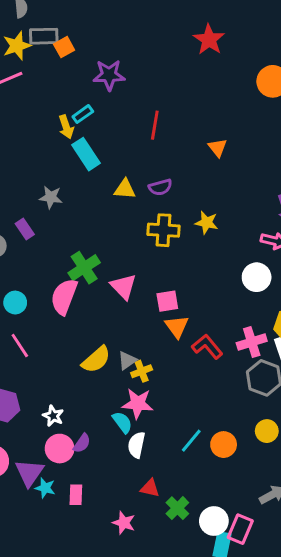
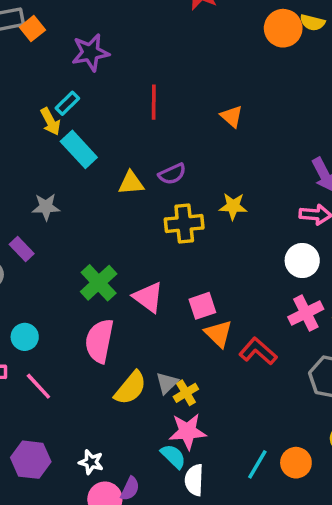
pink semicircle: (64, 297) -> (99, 341), moved
pink cross: (252, 342) -> (306, 313), moved

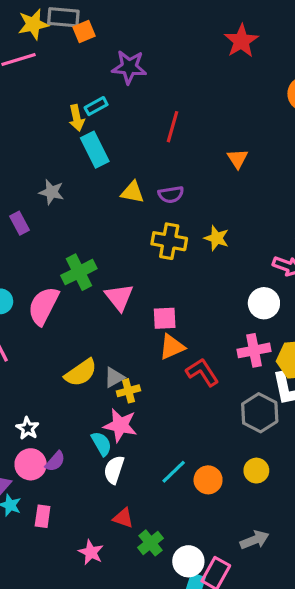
orange triangle: (219, 334) -> (172, 347), turned 36
pink semicircle: (99, 341) -> (43, 306), moved

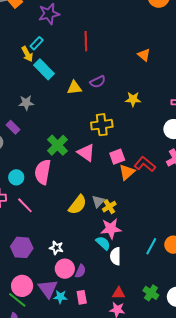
orange triangle: (238, 159) -> (144, 55), moved
yellow cross: (169, 241) -> (102, 125), moved
red L-shape: (202, 372) -> (145, 164), moved
purple semicircle: (55, 461) -> (80, 271), moved
red triangle: (123, 518) -> (119, 293), moved

